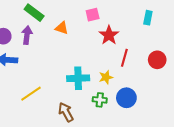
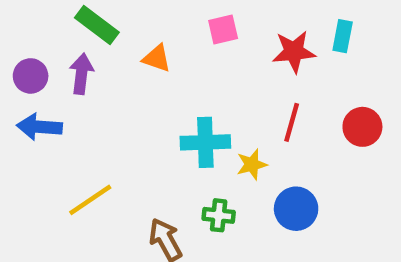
red star: (109, 35) -> (294, 52), moved, turned 30
cyan cross: (78, 78) -> (205, 142), moved
green cross: (100, 100) -> (219, 215), moved

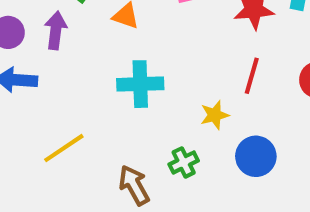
cyan cross: (205, 142) -> (140, 84), moved
green cross: (219, 215) -> (184, 162), turned -32

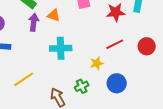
purple arrow: (56, 30) -> (34, 22), moved
red line: (252, 76) -> (115, 44), turned 48

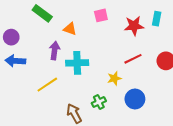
purple arrow: (34, 22) -> (55, 51), moved
yellow line: (24, 79) -> (47, 85), moved

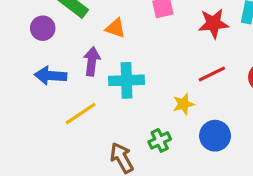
purple circle: (11, 37) -> (43, 28), moved
blue arrow: (15, 61) -> (51, 76), moved

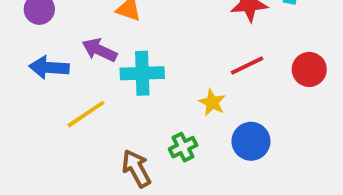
purple arrow: (92, 61) -> (100, 50), turned -72
yellow star: (183, 104) -> (212, 102), turned -30

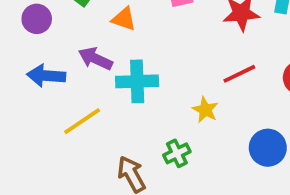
blue circle: (251, 141) -> (268, 148), moved

